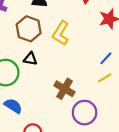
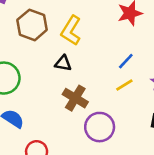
black triangle: (30, 59) -> (63, 63), moved

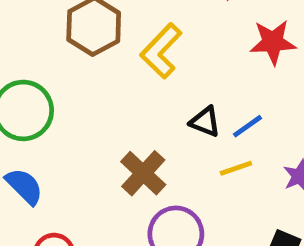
black triangle: (63, 63) -> (205, 122), moved

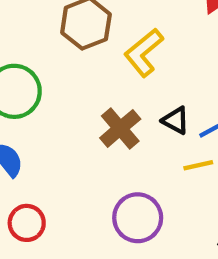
brown cross: (143, 173) -> (120, 128), moved

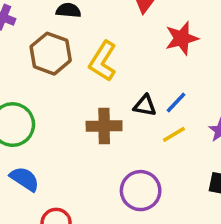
brown cross: (120, 128) -> (104, 126), turned -32

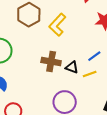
black triangle: (145, 106) -> (72, 67), moved

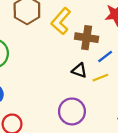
brown cross: (51, 62) -> (87, 38), moved

